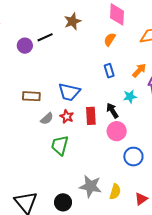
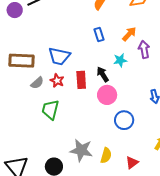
brown rectangle: (31, 96) -> (22, 61), size x1.4

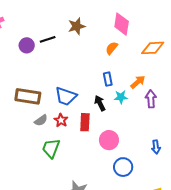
cyan star: (120, 60) -> (121, 97), moved
black arrow: (103, 74) -> (100, 103), moved

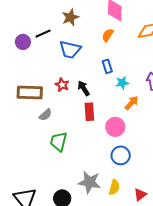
orange arrow: (138, 82) -> (132, 103), moved
blue trapezoid: (66, 96) -> (70, 50), moved
black arrow: (100, 103) -> (84, 88), moved
red star: (61, 120) -> (62, 85), moved
blue circle: (123, 167) -> (121, 155), moved

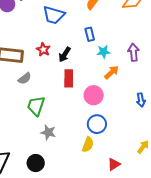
black arrow: (84, 88) -> (65, 55), turned -119
gray star: (89, 182) -> (48, 132), moved, size x0.7
yellow semicircle: (114, 187) -> (88, 145), moved

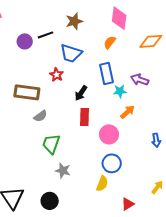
blue rectangle: (90, 34) -> (106, 73), size x1.5
red star: (43, 50) -> (57, 75), moved
purple arrow: (134, 52) -> (140, 80), moved, turned -66

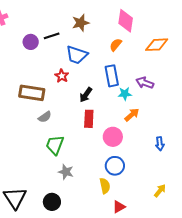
yellow semicircle: (102, 184) -> (105, 186), turned -35
red triangle: (128, 204) -> (119, 207), moved

